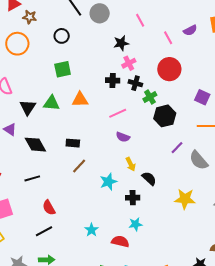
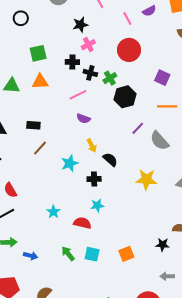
green square: (63, 69) -> (38, 53), moved
black cross: (135, 83) -> (90, 73), moved

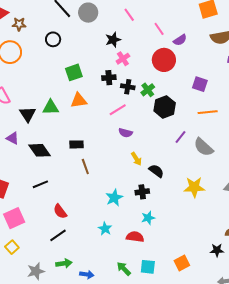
purple semicircle: (149, 11) -> (180, 40), moved
brown line: (40, 148) -> (85, 167), turned -56
cyan star: (70, 163) -> (114, 198), moved

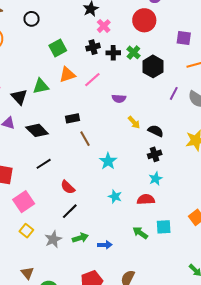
pink line: (118, 110) -> (92, 80), moved
black cross: (142, 192) -> (155, 154), moved
cyan star: (114, 198) -> (108, 161), moved
gray star: (36, 271) -> (53, 239), moved

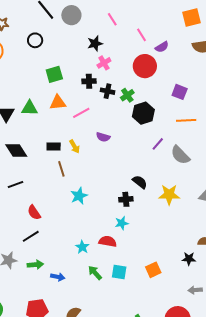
yellow arrow: (134, 122) -> (75, 147), moved
black semicircle: (156, 131) -> (140, 182), moved
cyan star: (115, 197) -> (82, 247), moved

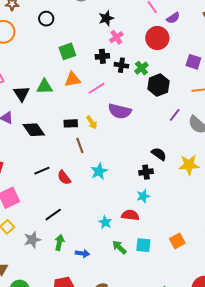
purple semicircle: (103, 137) -> (120, 111), size x1.6
black line: (15, 184) -> (42, 171), moved
red semicircle: (34, 212) -> (64, 178), moved
green arrow: (35, 265) -> (59, 243), turned -70

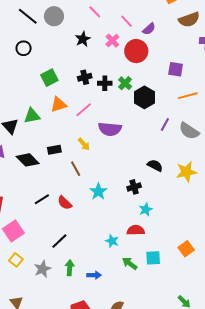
pink cross: (116, 37) -> (112, 41), moved
black rectangle: (71, 123) -> (54, 150), moved
black cross: (146, 172) -> (134, 187), moved

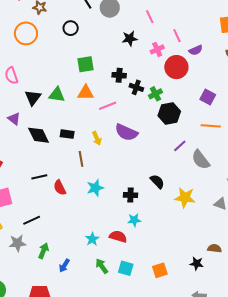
black line: (59, 241) -> (32, 220), moved
blue arrow: (94, 275) -> (64, 266), turned 104

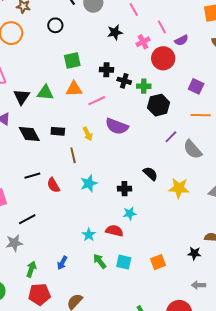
green cross: (155, 94) -> (144, 86), turned 32
green arrow: (44, 251) -> (31, 269), moved

